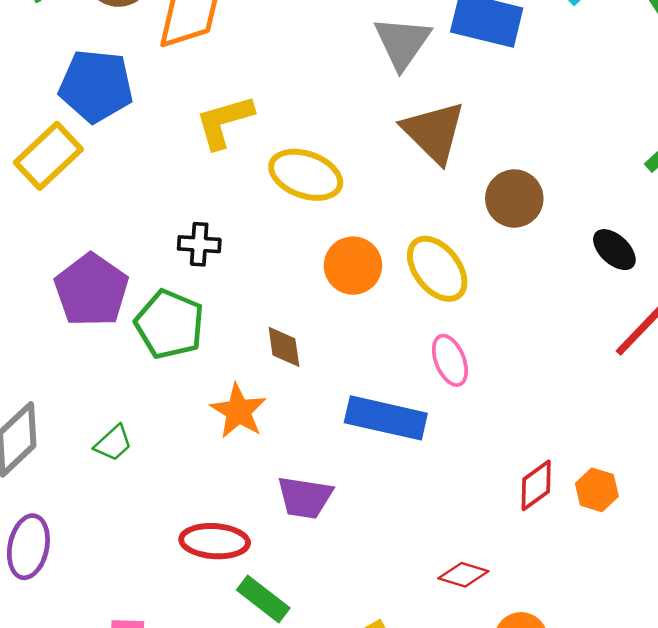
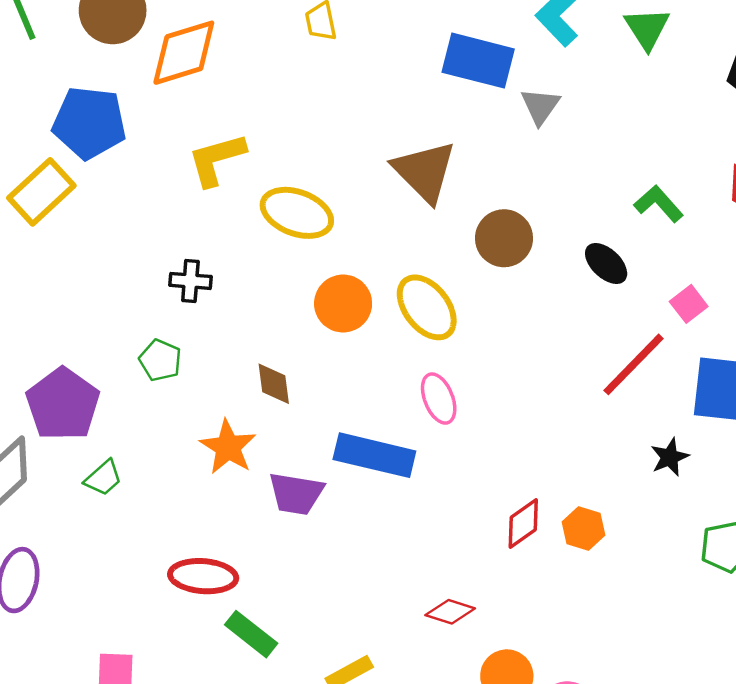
gray triangle: (402, 42) -> (540, 106), moved, size x0.7
black ellipse: (614, 250) -> (606, 264), moved
purple pentagon: (91, 290) -> (63, 404), moved
green pentagon: (170, 324) -> (160, 360), size x0.6
purple trapezoid: (305, 497) -> (296, 494), moved

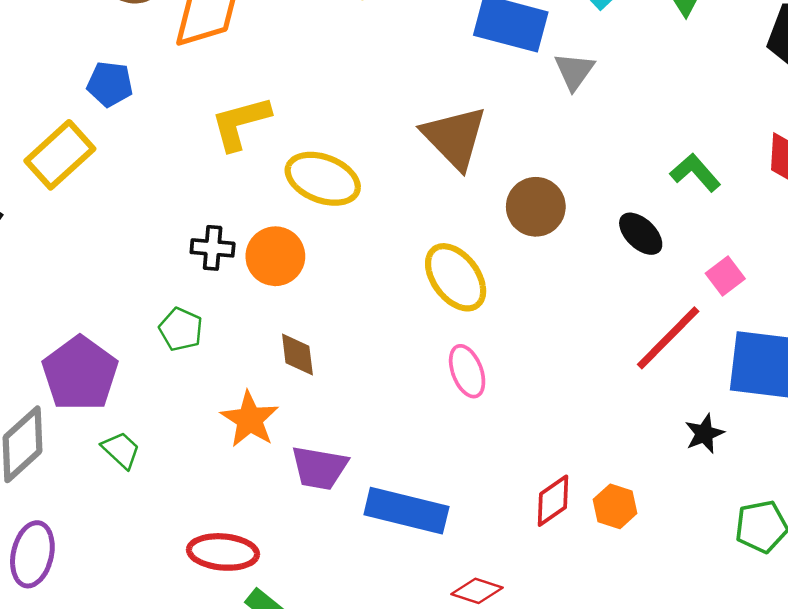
blue pentagon: (89, 123) -> (110, 84), size x0.6
orange circle: (343, 303) -> (275, 256), moved
blue rectangle: (374, 455) -> (406, 511), moved
green trapezoid: (103, 478) -> (121, 450), turned -96

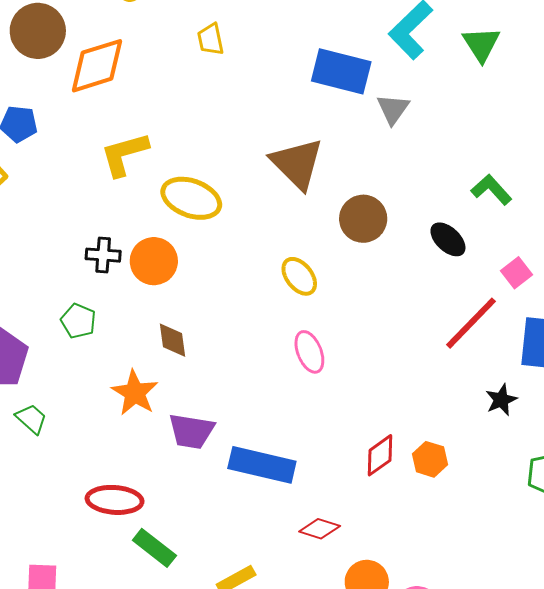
yellow ellipse: (456, 277) -> (299, 276), size x0.7

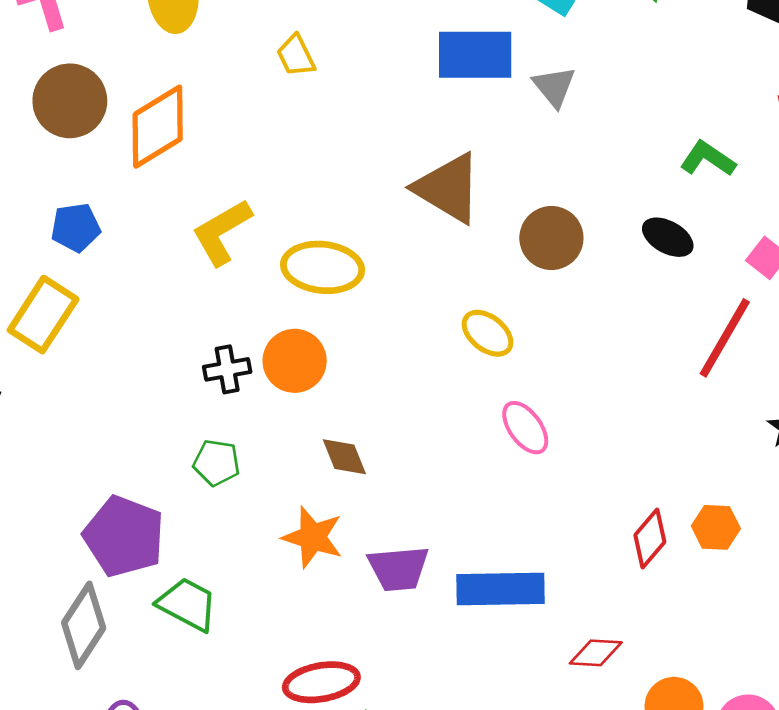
green trapezoid: (31, 419) -> (187, 604), size x1.4

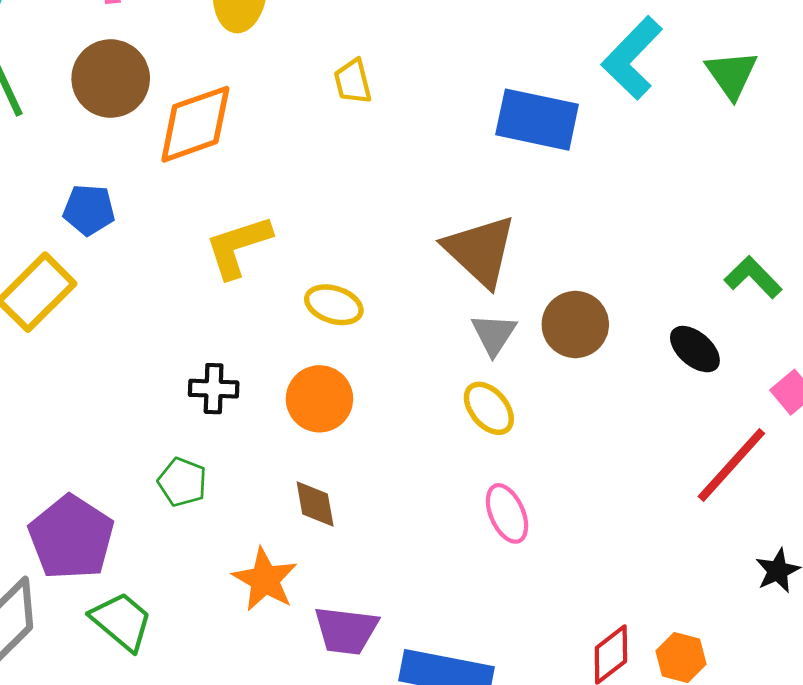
gray triangle: (554, 87) -> (494, 334), moved
yellow ellipse: (323, 267) -> (334, 305), size x0.7
orange circle: (295, 361) -> (319, 399), moved

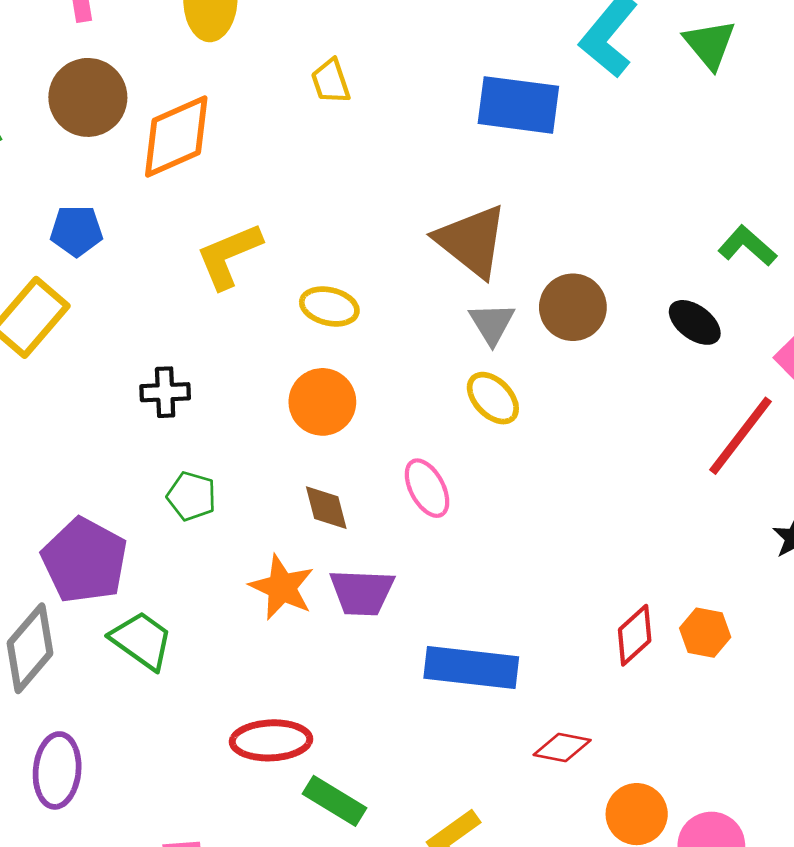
black cross: (214, 389) -> (165, 392), moved
pink ellipse: (507, 513) -> (427, 488), moved
purple trapezoid: (346, 630) -> (362, 592), moved

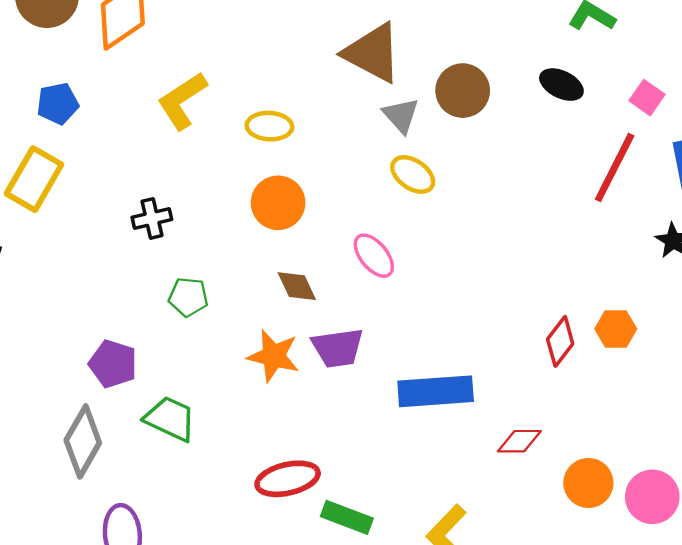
purple pentagon: (85, 560) -> (113, 364), size x0.7

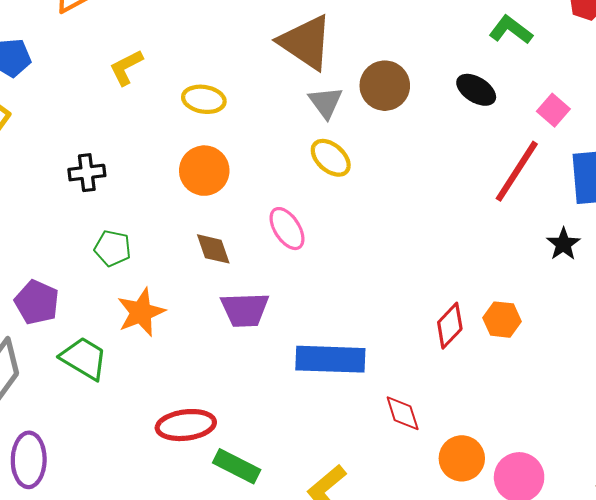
yellow L-shape: (182, 101) -> (126, 67), size x0.7
orange star: (273, 356) -> (141, 312), moved, turned 30
red diamond: (519, 441) -> (403, 413), turned 66

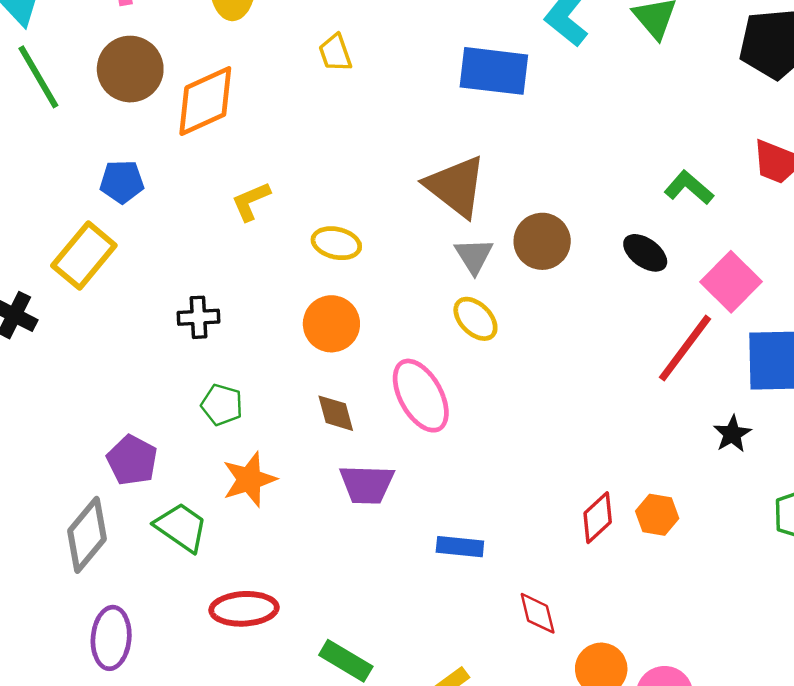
pink square: (553, 110) -> (731, 282), size x1.6
pink ellipse: (287, 229) -> (421, 396), size x1.5
blue rectangle: (330, 359) -> (460, 547), size x0.6
red ellipse: (186, 425) -> (244, 609), moved

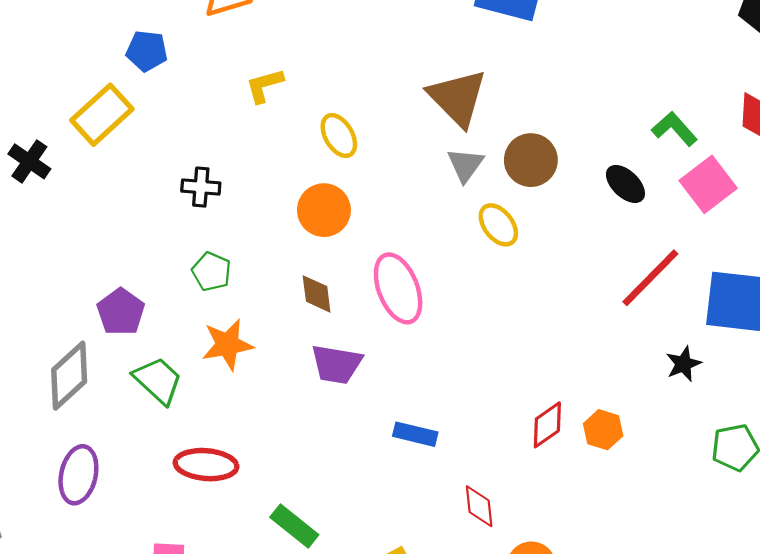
yellow ellipse: (336, 243) -> (339, 136), turned 39
pink square: (731, 282) -> (708, 184), moved
yellow ellipse: (475, 319) -> (498, 225), moved

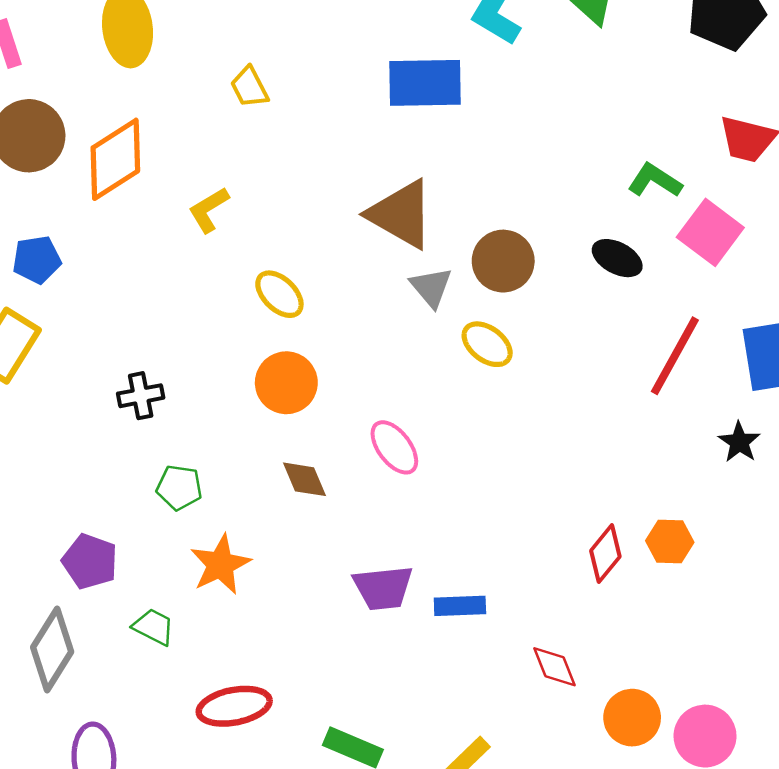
yellow L-shape: (264, 86) -> (209, 210), moved
pink ellipse: (398, 288) -> (394, 447), size x0.7
purple trapezoid: (336, 364) -> (383, 588), moved
green trapezoid: (158, 380) -> (153, 627), size x0.7

